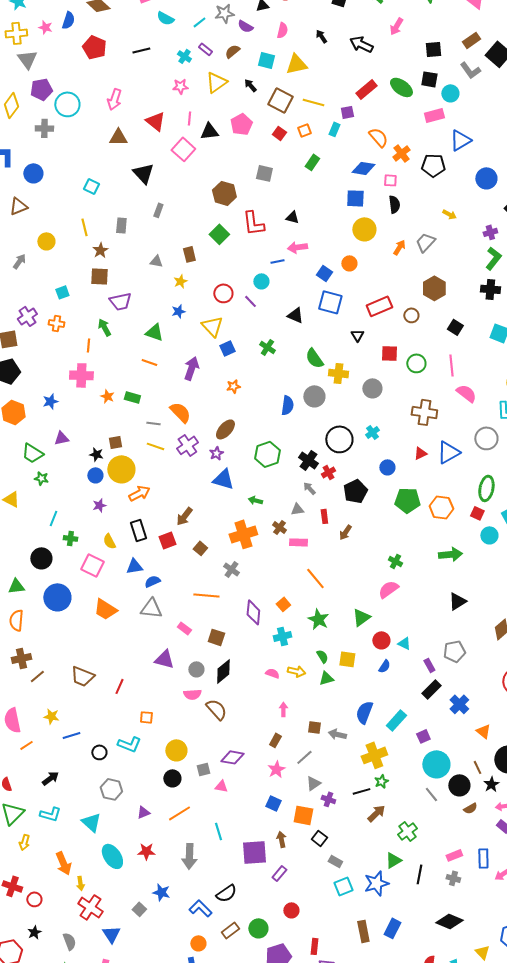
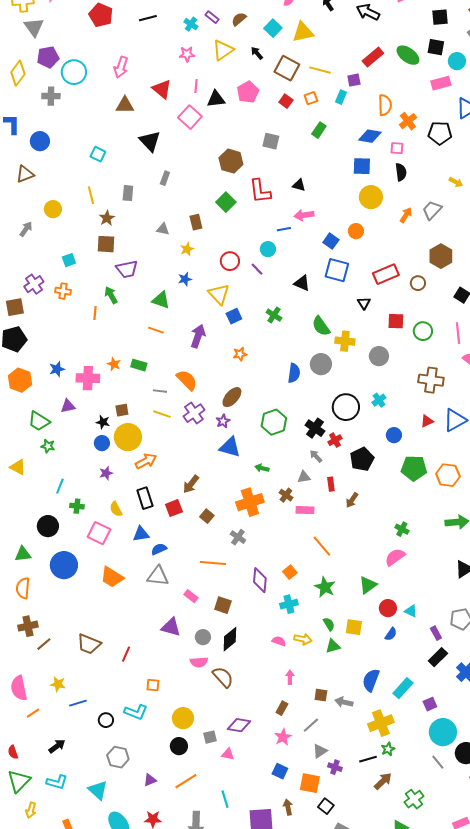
cyan square: (266, 60) -> (273, 28), turned 30
orange semicircle: (378, 137) -> (385, 105), turned 40
pink cross: (81, 375) -> (88, 378), moved

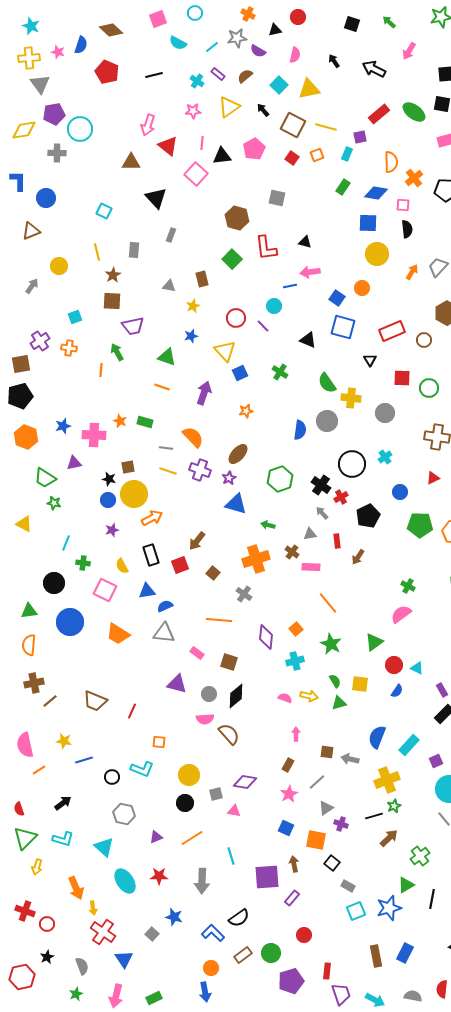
pink arrow: (121, 67) -> (148, 125), moved
yellow diamond: (18, 73) -> (24, 130), turned 45
green rectangle: (319, 130) -> (343, 187), moved
purple cross: (194, 413) -> (200, 470), turned -35

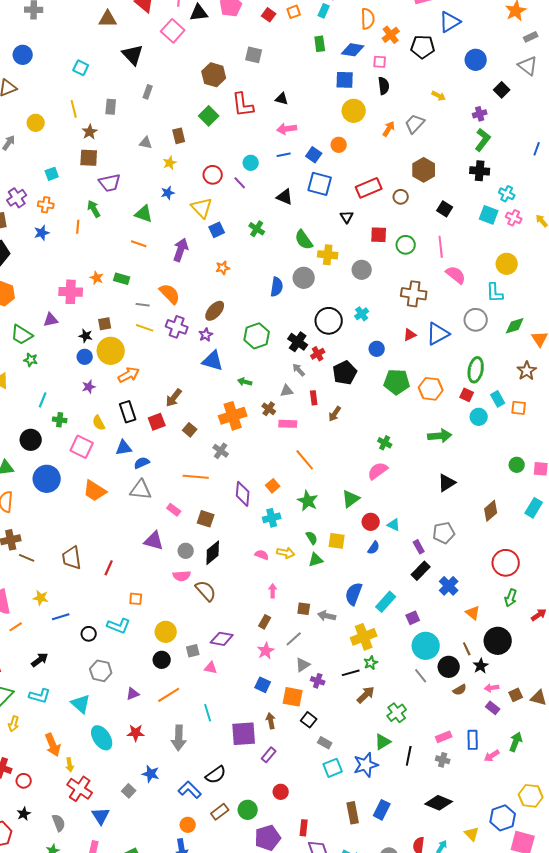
green rectangle: (343, 187) -> (320, 44), turned -42
blue line: (290, 286) -> (284, 155), moved
blue star: (63, 426) -> (42, 233), moved
brown line: (50, 701) -> (27, 558), turned 63
brown trapezoid: (95, 701) -> (72, 558), turned 60

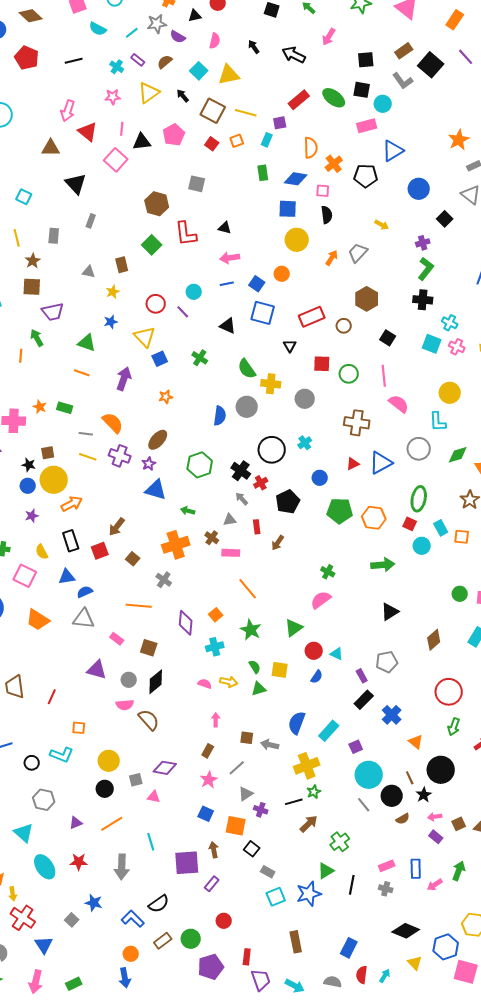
black diamond: (439, 803) -> (406, 931), moved
blue rectangle: (382, 810) -> (349, 948), moved

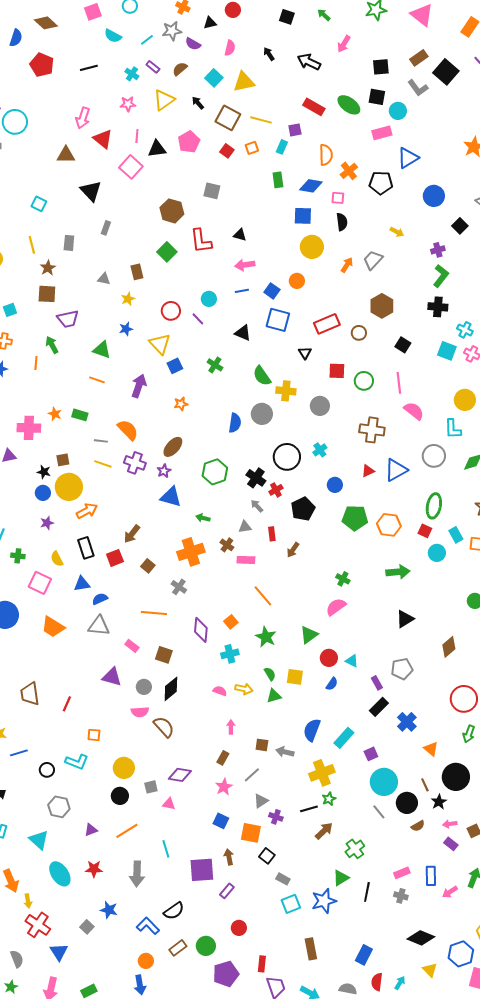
red rectangle: (299, 100) -> (314, 107), turned 70

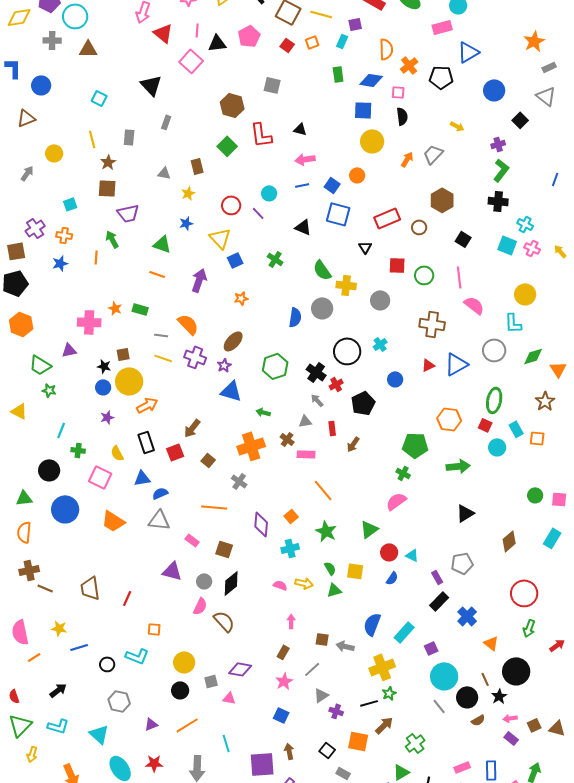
brown triangle: (66, 155) -> (88, 49), moved
green pentagon: (355, 518) -> (415, 445), moved
pink semicircle: (140, 712) -> (200, 606), turned -60
orange square: (251, 833) -> (358, 741), moved

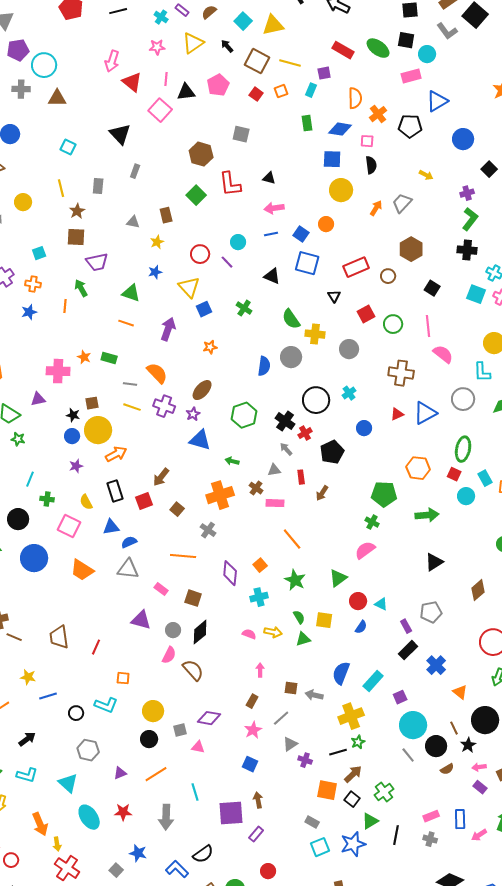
red square: (397, 265) -> (366, 314), turned -30
black square: (327, 750) -> (352, 799), moved

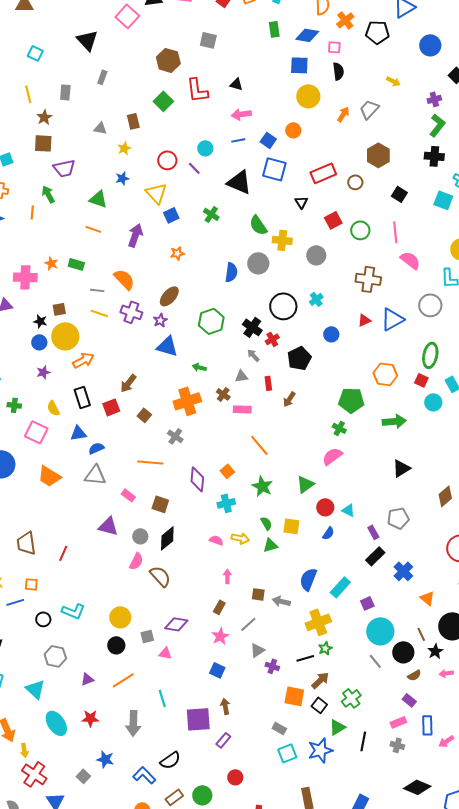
black triangle: (272, 276) -> (239, 182), size x1.5
orange square: (123, 678) -> (31, 584), moved
purple rectangle: (480, 787) -> (409, 700), moved

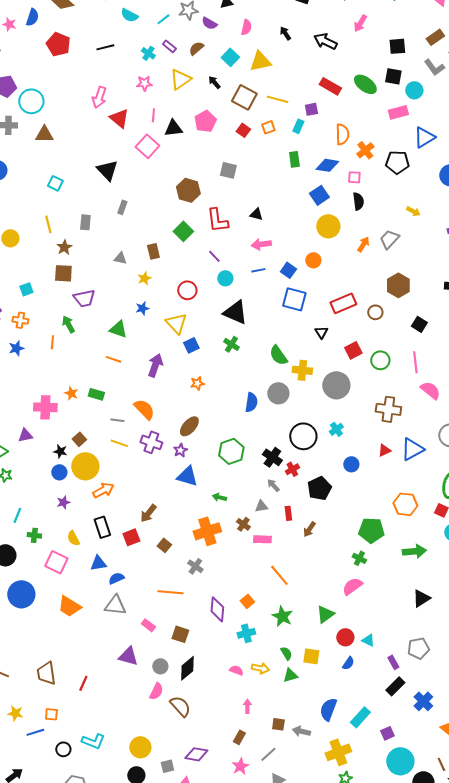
blue square: (299, 65) -> (319, 195), turned -36
purple line: (194, 168) -> (214, 256), moved
black triangle: (239, 182) -> (235, 312), moved
gray circle: (316, 255) -> (336, 385), size x1.4
brown square: (59, 309) -> (79, 439), turned -32

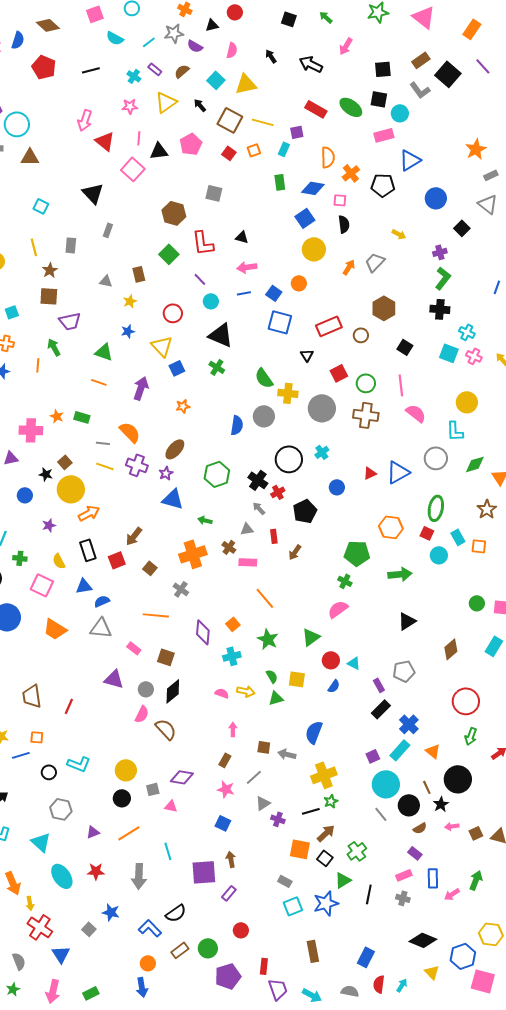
brown cross: (388, 409) -> (366, 415), moved
blue circle: (59, 472) -> (25, 495), moved
cyan rectangle: (360, 717) -> (400, 750), moved
pink star: (240, 766) -> (226, 789), turned -30

